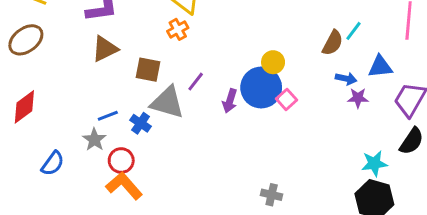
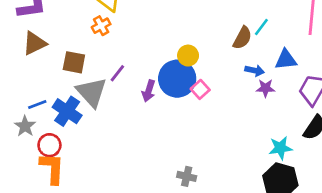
gray triangle: (167, 102) -> (92, 92), turned 32
blue cross: (141, 123) -> (67, 111), size x1.5
orange L-shape: (124, 186) -> (52, 168), turned 44

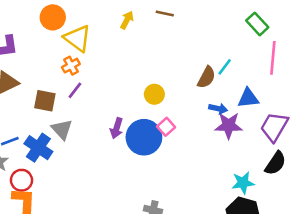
purple line: (117, 73) -> (75, 90), moved
blue circle: (177, 79) -> (144, 137), moved
purple star: (265, 88) -> (229, 126), size x1.5
gray triangle: (92, 92) -> (62, 129), size x0.7

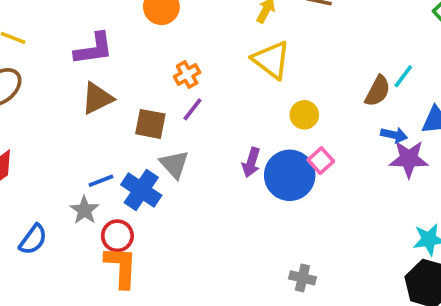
yellow triangle: (78, 38) -> (271, 60), moved

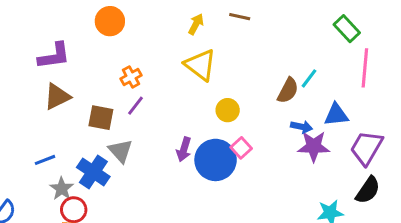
blue line: (101, 181) -> (45, 160), moved
gray star: (84, 210) -> (62, 189), moved

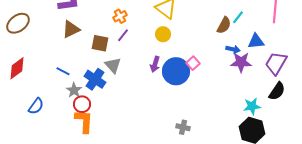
yellow circle: (228, 110) -> (163, 34), moved
blue line: (45, 160) -> (63, 71), turned 48

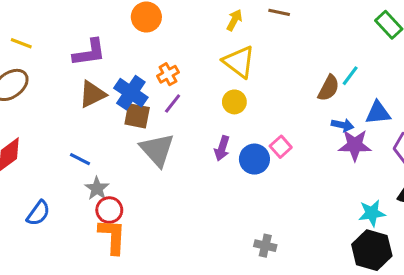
gray triangle: (113, 65) -> (157, 150), size x1.4
blue circle: (176, 71) -> (254, 159), size x0.7
blue cross: (95, 79) -> (131, 93), moved

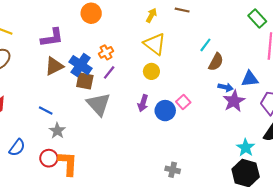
cyan line: (350, 76) -> (205, 45), moved
purple star: (355, 145) -> (234, 101), turned -30
red circle: (109, 210) -> (49, 158), moved
cyan star: (372, 213) -> (246, 148), turned -30

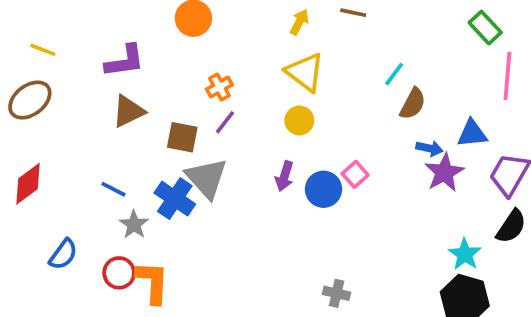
blue cross: (81, 65) -> (175, 199), moved

